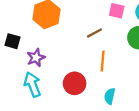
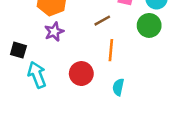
black square: (13, 41) -> (18, 50), moved
purple star: (36, 58) -> (54, 32), moved

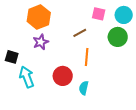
cyan semicircle: (118, 87) -> (84, 88), moved

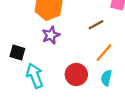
orange line: (87, 57) -> (104, 53), turned 36
cyan semicircle: (84, 88) -> (106, 78), moved

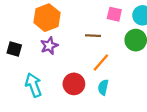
brown line: (96, 25) -> (93, 36), turned 32
black square: (17, 53) -> (14, 49), moved

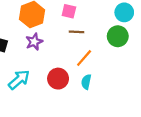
pink square: (114, 14) -> (69, 11), moved
cyan arrow: (33, 85) -> (19, 80), turned 70

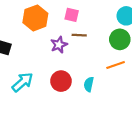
purple star: (34, 42) -> (59, 45), moved
orange line: (84, 58) -> (116, 65), moved, turned 30

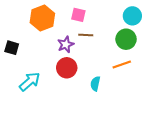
red circle: (61, 81) -> (67, 68), moved

